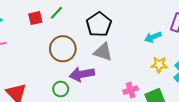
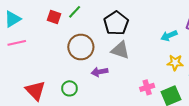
red square: (35, 18) -> (54, 17), turned 32
purple arrow: (82, 74) -> (100, 72), size x0.7
green circle: (61, 89) -> (69, 88), moved

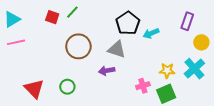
black pentagon: (116, 23) -> (128, 23), moved
cyan arrow: (169, 36) -> (151, 33), moved
yellow star: (175, 63) -> (167, 71), moved
purple arrow: (100, 72) -> (107, 71), moved

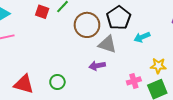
cyan arrow: (151, 33) -> (142, 37), moved
brown circle: (78, 46) -> (87, 25), moved
red triangle: (34, 89) -> (24, 84), turned -30

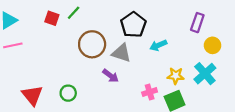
brown circle: (87, 25) -> (92, 44), moved
purple arrow: (97, 66) -> (110, 76), turned -133
red triangle: (24, 84) -> (32, 95), turned 35

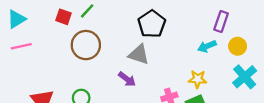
brown circle: (92, 44) -> (86, 45), moved
cyan arrow: (158, 45) -> (207, 46), moved
cyan cross: (205, 74) -> (245, 77), moved

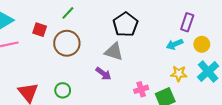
red square: (64, 17) -> (40, 30), moved
yellow star: (198, 79) -> (179, 74), moved

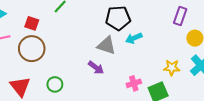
black pentagon: (125, 24) -> (118, 18), turned 30
brown circle: (67, 43) -> (32, 49), moved
cyan arrow: (175, 44) -> (134, 38), moved

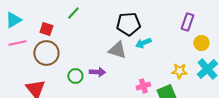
purple arrow: (96, 68) -> (97, 72), moved, turned -35
green circle: (55, 84) -> (75, 76), moved

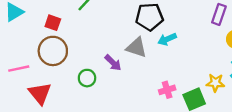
pink line: (17, 43) -> (19, 69), moved
yellow star: (179, 71) -> (215, 83), moved
purple arrow: (97, 72) -> (113, 63), moved, turned 42

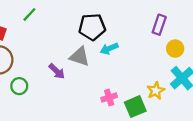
green circle: (87, 78) -> (19, 86), moved
yellow star: (215, 83) -> (156, 91), turned -30

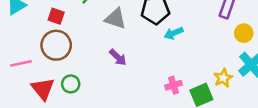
gray triangle: (80, 57) -> (115, 19), moved
green circle: (19, 86) -> (71, 84), moved

